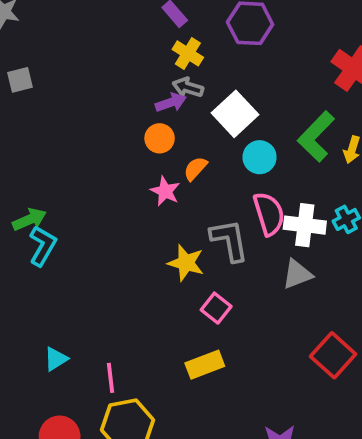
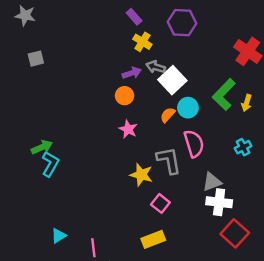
gray arrow: (188, 87) -> (156, 67), moved
orange semicircle: (195, 169) -> (168, 115), moved
white cross: (305, 225) -> (219, 202), moved

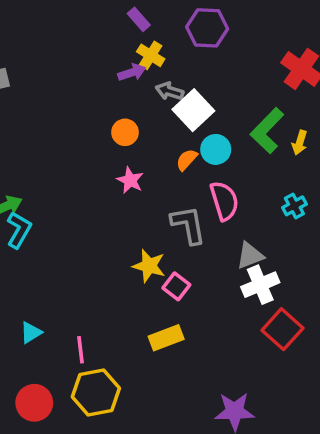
purple arrow: (132, 73) -> (132, 72), moved
yellow star: (141, 175) -> (149, 266), moved
white cross: (219, 202) -> (260, 285), turned -30

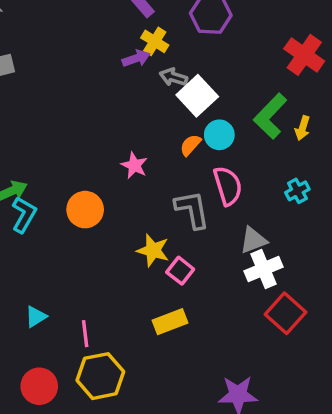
orange circle: (125, 132) -> (85, 210), moved, size x1.4

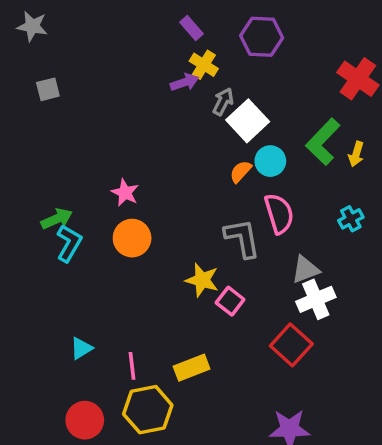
gray arrow: (173, 77) -> (223, 102), turned 100
pink star: (134, 165) -> (125, 193), moved
red square: (286, 313) -> (291, 345), moved
yellow rectangle: (170, 322) -> (192, 368), moved

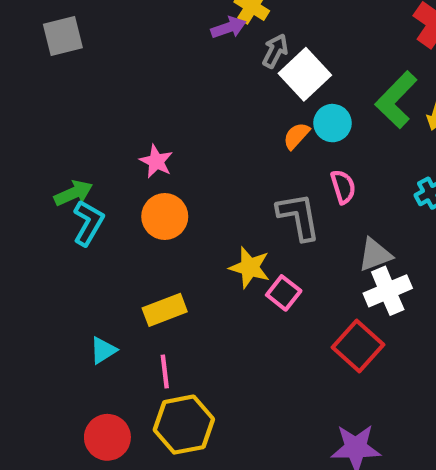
gray square: (48, 89) -> (63, 36), size x1.4
pink semicircle: (279, 214) -> (343, 187), size x0.7
yellow rectangle: (192, 368) -> (165, 310), moved

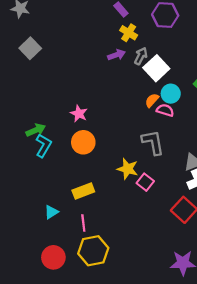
purple arrow: (228, 28) -> (116, 55), moved
gray square: (63, 36) -> (30, 48), turned -30
pink semicircle: (343, 187) -> (165, 110), moved, turned -56

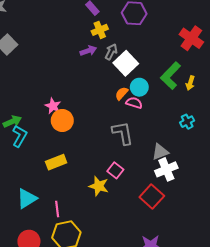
yellow cross: (129, 33) -> (100, 30), turned 35
orange circle: (83, 142) -> (62, 120), moved
yellow star: (128, 169) -> (99, 186), moved
yellow rectangle: (83, 191) -> (56, 162), moved
cyan triangle: (51, 212) -> (27, 199), size x1.5

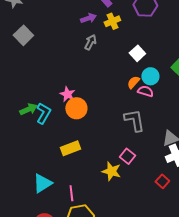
purple arrow: (88, 51) -> (88, 18), moved
gray arrow: (111, 52) -> (90, 42), moved
white square: (126, 63) -> (137, 53), size x0.7
cyan L-shape: (20, 136) -> (43, 113), moved
red square: (152, 196) -> (162, 181), size x0.6

